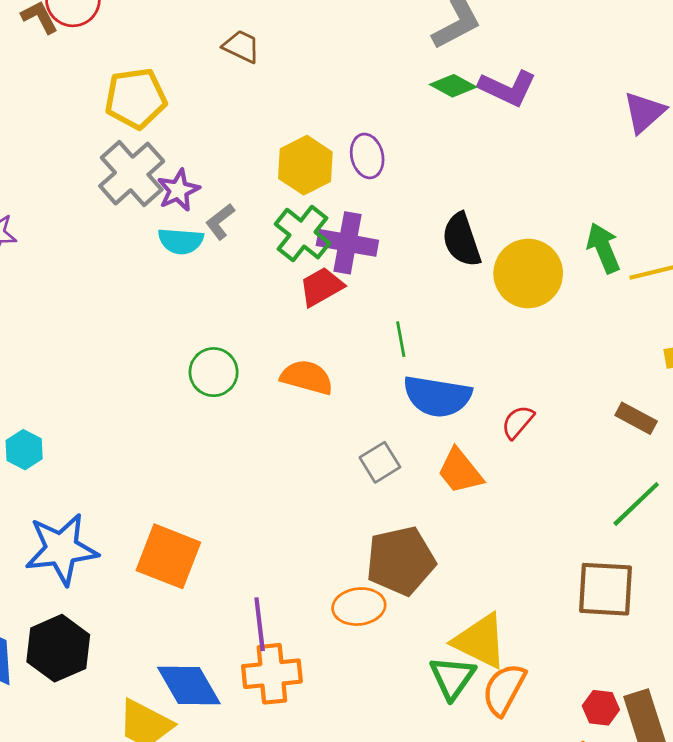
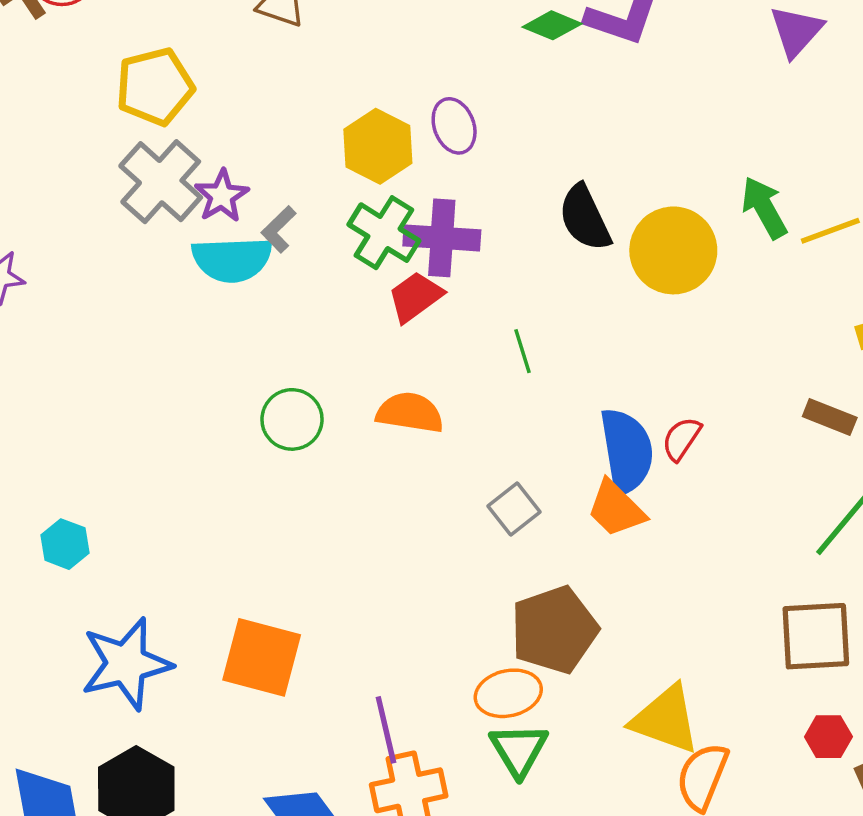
cyan semicircle: (181, 241) -> (232, 259), size x1.4
blue semicircle: (437, 396) -> (627, 451), moved, turned -102
green triangle: (452, 678) -> (519, 750), moved
red hexagon: (601, 708) -> (828, 737), moved

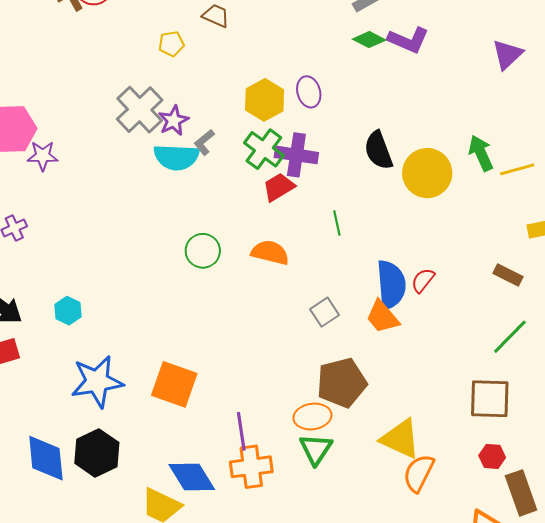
yellow pentagon: (155, 87) -> (171, 44), moved, size x0.6

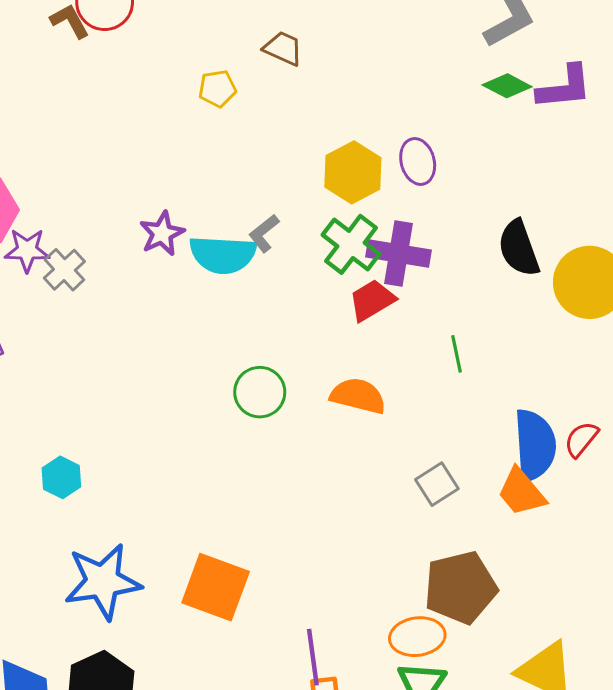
purple L-shape: (408, 40) -> (564, 87), turned -30
gray cross: (140, 110) -> (64, 270), moved, size x0.6
purple star: (174, 121) -> (162, 234), moved

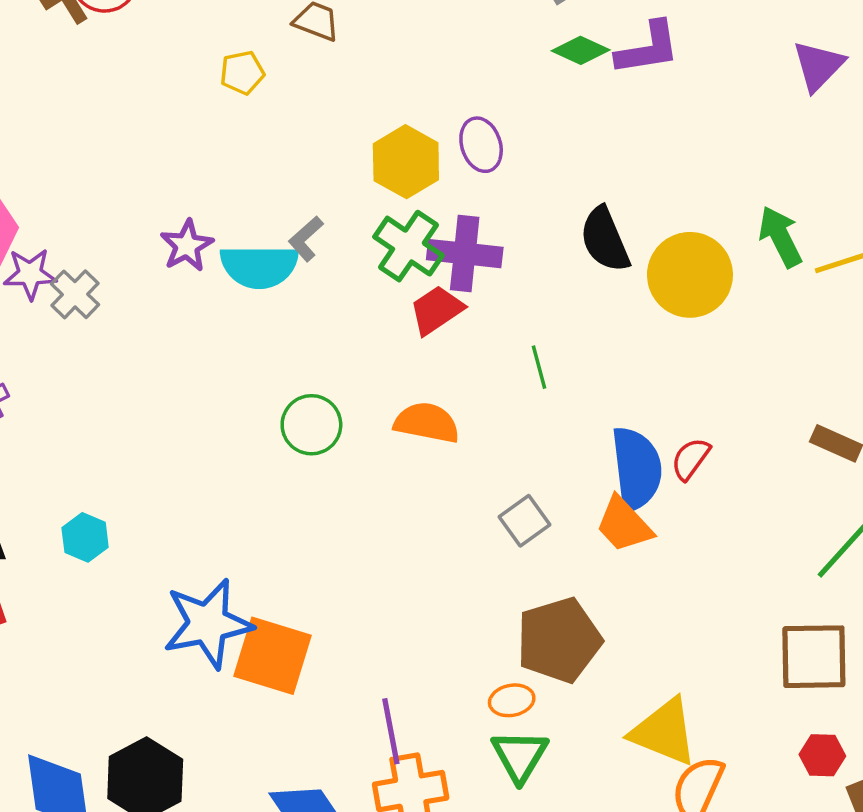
blue star: (103, 582) -> (208, 624), moved
orange ellipse: (417, 637) -> (512, 700), size x0.7

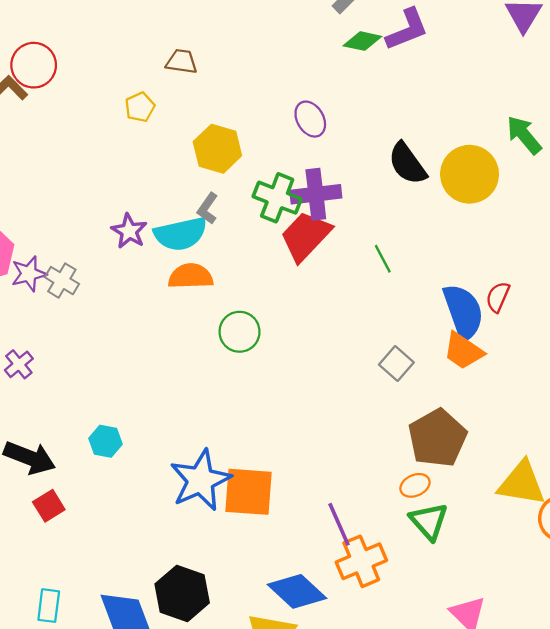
yellow hexagon: (406, 162) -> (217, 149), moved
red trapezoid: (437, 310) -> (306, 236), size x1.4
orange semicircle: (427, 423) -> (191, 276), moved

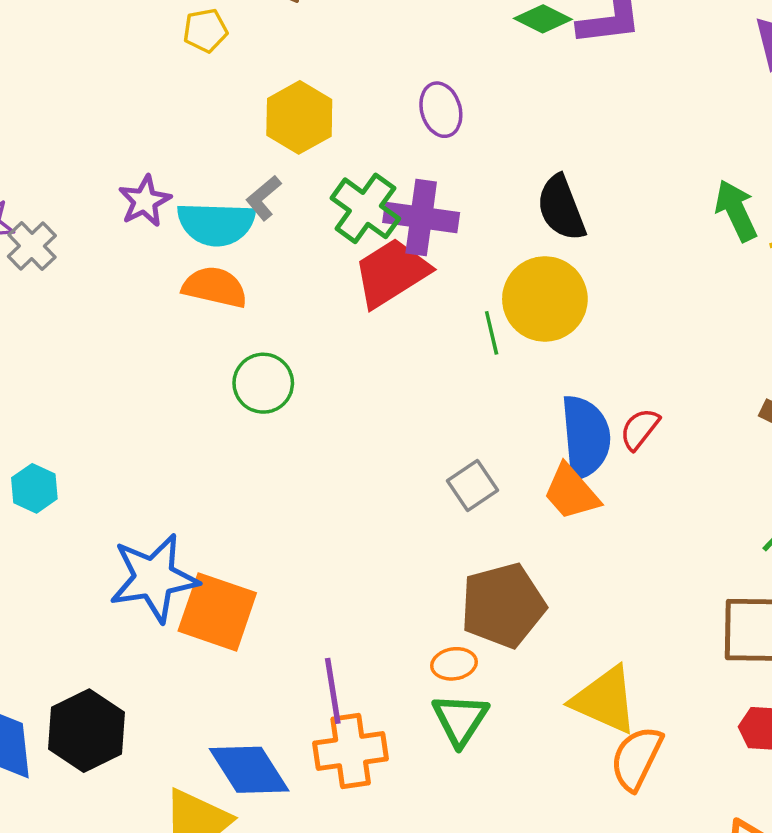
yellow circle: (470, 174) -> (545, 299), moved

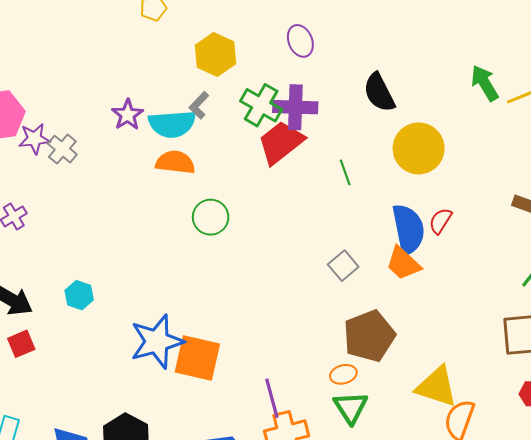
yellow circle: (545, 299) -> (419, 148), moved

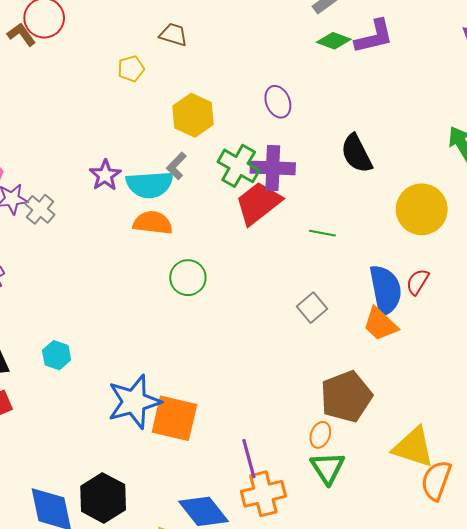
yellow circle: (419, 148) -> (422, 209), moved
green line: (345, 172) -> (322, 233), turned -60
gray square: (343, 266) -> (312, 308), moved
orange ellipse: (343, 374) -> (320, 435), turned -55

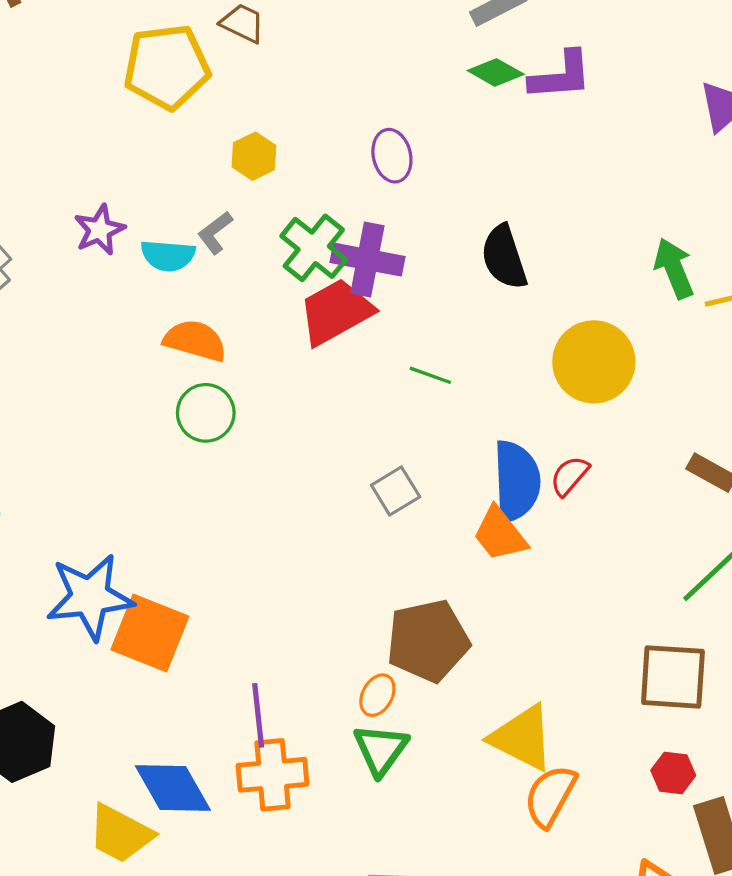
yellow pentagon: (131, 69) -> (167, 67), size x2.0
yellow hexagon: (193, 115) -> (254, 156), size x0.7
cyan semicircle: (150, 185) -> (168, 256), size x0.7
orange semicircle: (153, 223) -> (195, 341), moved

